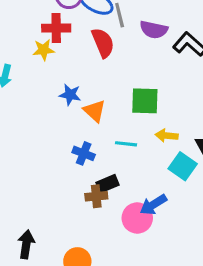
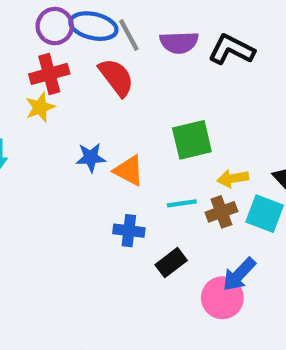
brown cross: (96, 196) -> (221, 212), moved

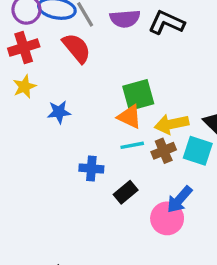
yellow star: (40, 107) -> (24, 87), moved
orange triangle: (129, 171) -> (130, 117), moved
yellow arrow: (233, 178) -> (172, 124), size x1.4

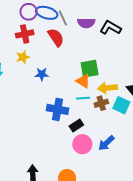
blue cross: (91, 169) -> (58, 109), size x1.5
blue arrow: (180, 199) -> (106, 143), moved
pink circle: (167, 218) -> (82, 144), moved

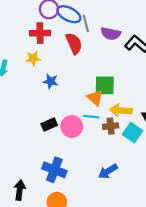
blue cross: (58, 109) -> (54, 170), moved
black rectangle: (76, 125) -> (49, 125), moved
pink circle: (82, 144) -> (72, 126), moved

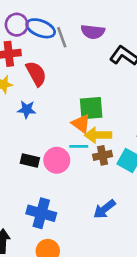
purple semicircle: (111, 34) -> (93, 32), moved
red semicircle: (74, 43) -> (36, 74), moved
yellow arrow: (121, 110) -> (98, 135), moved
black rectangle: (49, 125) -> (30, 161), turned 42

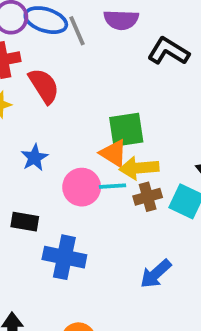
blue star: (27, 109) -> (34, 158), moved, turned -30
pink circle: (57, 160) -> (82, 187), moved
black rectangle: (30, 161) -> (25, 222), moved
blue cross: (41, 213) -> (64, 257), moved

